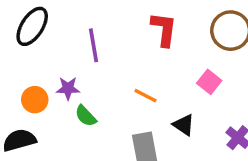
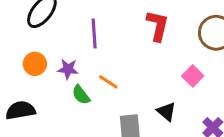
orange line: (145, 96) -> (108, 82), moved
orange circle: (35, 100) -> (35, 64), moved

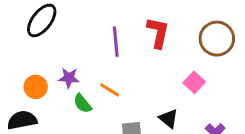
purple line: (94, 33) -> (116, 42), moved
orange circle: (35, 64) -> (36, 87), moved

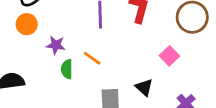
orange circle: (36, 87) -> (27, 24), moved
green semicircle: (82, 104) -> (67, 69), turned 36

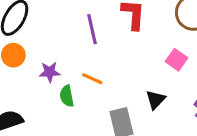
black triangle: (144, 87) -> (155, 100), turned 42

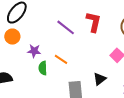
purple line: (92, 29) -> (66, 27), turned -48

